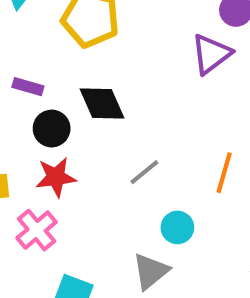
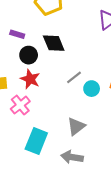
red star: (56, 177) -> (30, 79), turned 30
cyan circle: (177, 227) -> (92, 89), moved

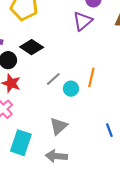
black diamond: (54, 43) -> (32, 47), turned -30

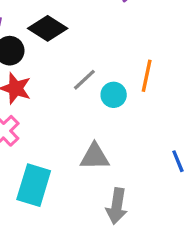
gray triangle: (59, 126) -> (95, 157), turned 42
gray arrow: (56, 156) -> (117, 206), moved, turned -85

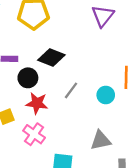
gray line: (84, 80) -> (71, 90), moved

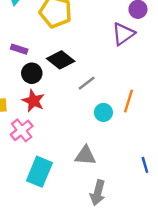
gray line: (71, 90) -> (87, 83), moved

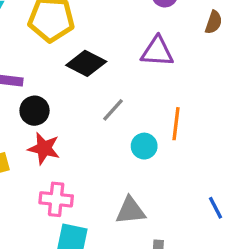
purple triangle: (123, 34) -> (157, 51), moved, turned 50
black diamond: (61, 60) -> (86, 63), moved
pink cross: (22, 130) -> (56, 199), moved, turned -35

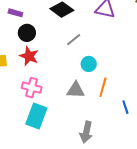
orange line: (176, 124) -> (103, 87), moved
gray triangle: (130, 211) -> (76, 90), moved

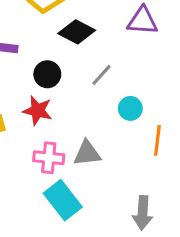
black circle: (27, 33) -> (47, 74), moved
gray triangle: (76, 90) -> (87, 153), moved
cyan rectangle: (36, 116) -> (63, 200), turned -50

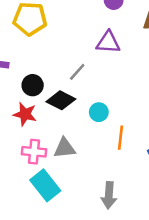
black diamond: (77, 32) -> (61, 100), moved
gray line: (102, 75) -> (77, 72), moved

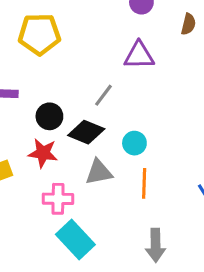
orange line: (120, 138) -> (144, 183), moved
gray triangle: (65, 148) -> (99, 172), moved

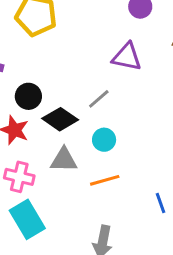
gray line: (104, 95) -> (99, 99), moved
orange line: (144, 183) -> (105, 180), turned 60

